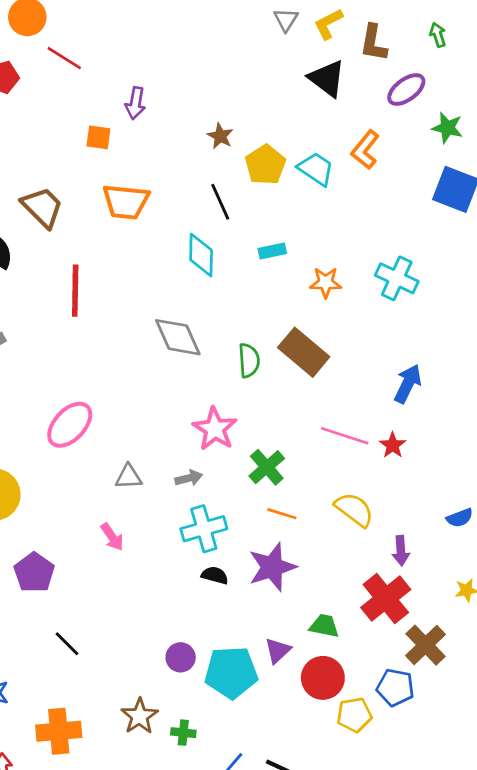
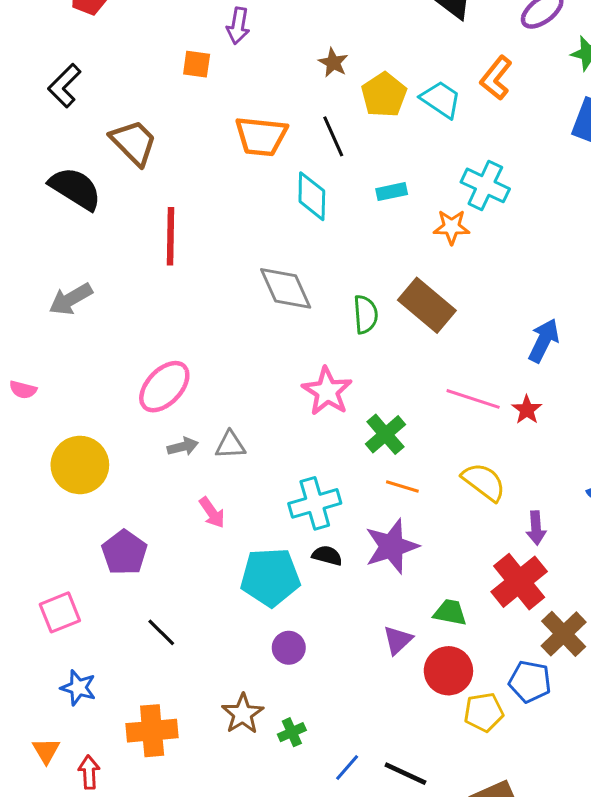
orange trapezoid: (126, 202) -> (261, 136), moved
cyan cross: (397, 278) -> (485, 185), moved
gray arrow: (189, 478) -> (183, 447), moved
cyan pentagon: (231, 672) -> (270, 577), moved
green cross: (183, 733) -> (292, 732), turned -30

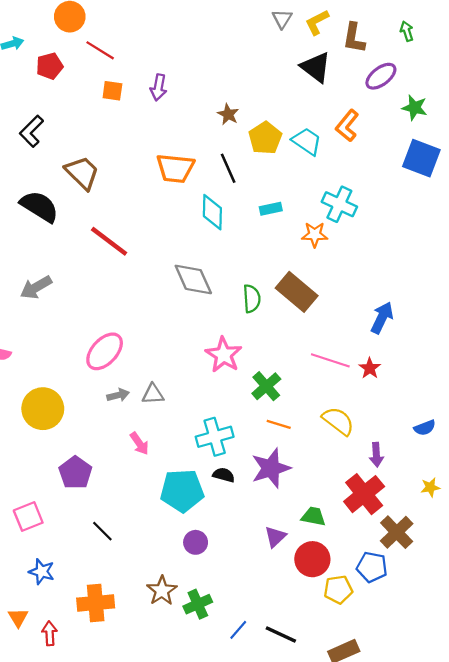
orange square: (197, 64) -> (112, 91), moved
red line: (170, 236) -> (109, 241), turned -54
green cross: (292, 732) -> (198, 604), size x1.4

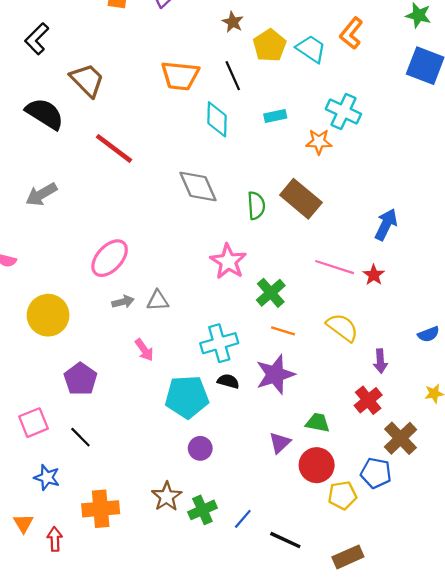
red cross: (364, 494) -> (368, 400), size x0.7
black line: (102, 531) -> (80, 437), moved
blue line: (238, 630) -> (243, 519), moved

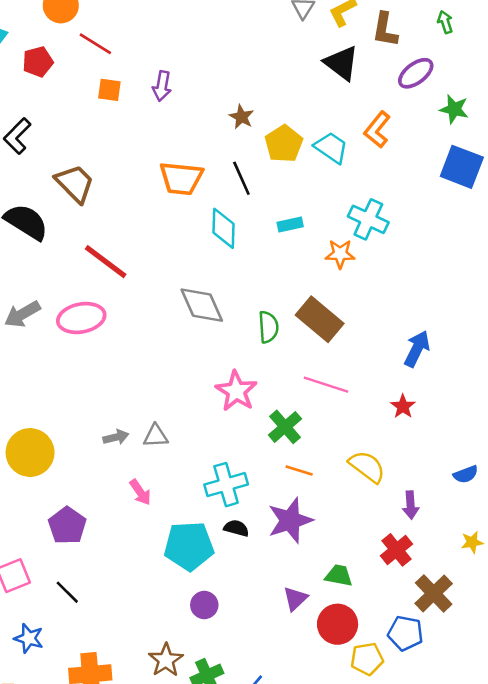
pink ellipse: (110, 258) -> (81, 318), moved, turned 36
pink line: (335, 267) -> (326, 385), moved

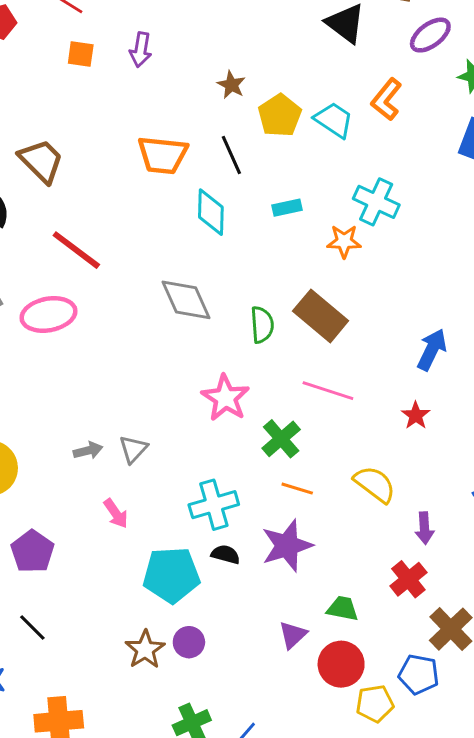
gray triangle: (156, 436) -> (133, 449), turned -44
brown star: (166, 660) -> (145, 650), moved

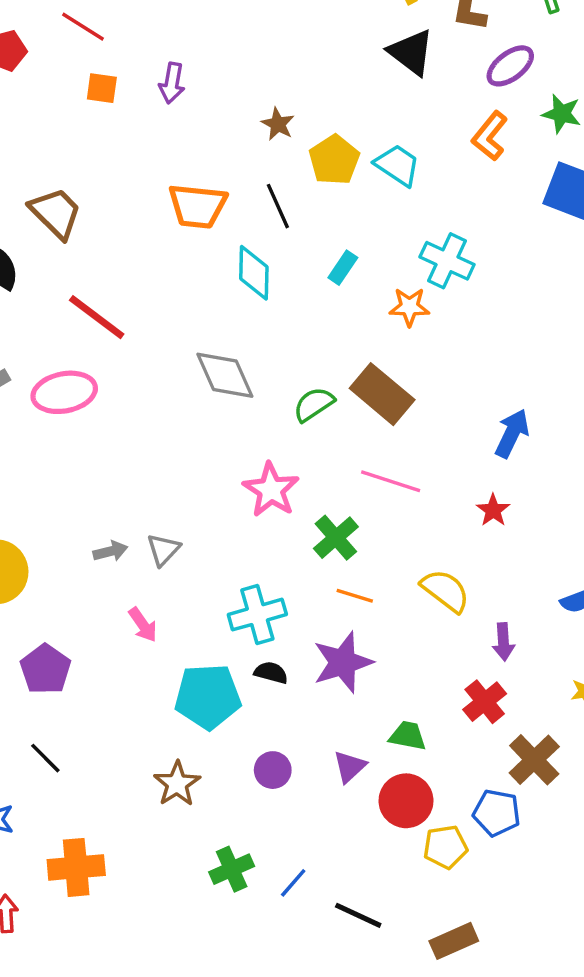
orange L-shape: (386, 99) -> (490, 136), moved
cyan rectangle: (287, 208) -> (343, 268), turned -44
green semicircle: (262, 325) -> (314, 404), turned -120
purple circle: (189, 642) -> (273, 770), moved

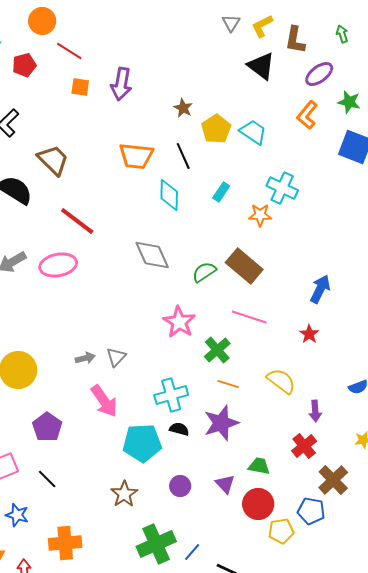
purple arrow: (172, 83) -> (121, 84), size x1.4
pink arrow: (143, 625) -> (104, 401), size x1.6
purple triangle: (350, 767) -> (225, 484), turned -30
green cross: (232, 869) -> (156, 544), size x1.5

